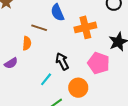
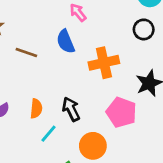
brown line: (39, 28) -> (26, 52), moved
orange semicircle: (27, 43) -> (36, 109), moved

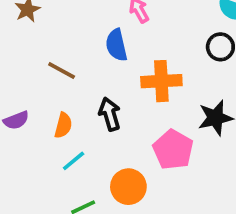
brown line: (26, 52) -> (62, 70), moved
black arrow: (71, 109) -> (110, 114), moved

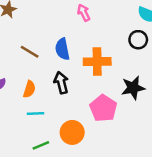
blue semicircle: (116, 45) -> (62, 49), moved
cyan line: (74, 161) -> (35, 114), turned 35

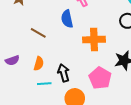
blue semicircle: (62, 49) -> (67, 19), moved
black arrow: (61, 83) -> (64, 73), moved

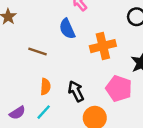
purple semicircle: (12, 60) -> (17, 113), moved
cyan line: (44, 84) -> (44, 112), moved, turned -32

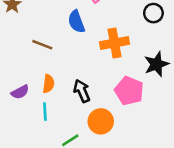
cyan line: (44, 112) -> (45, 112), turned -49
purple semicircle: (17, 113) -> (20, 92), moved

